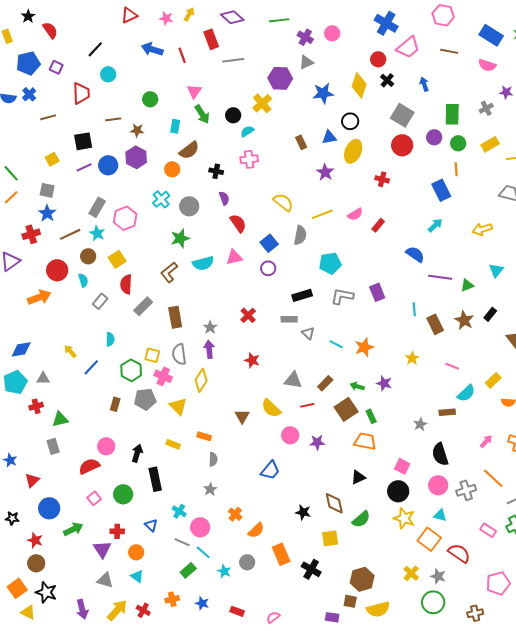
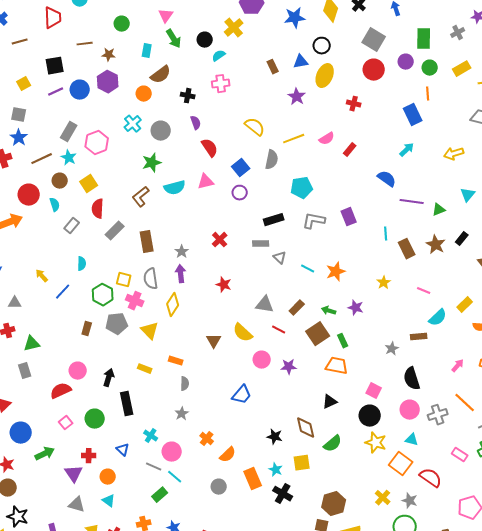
red line: (307, 405) -> (279, 330), turned 40
cyan star: (224, 571) -> (276, 470), moved

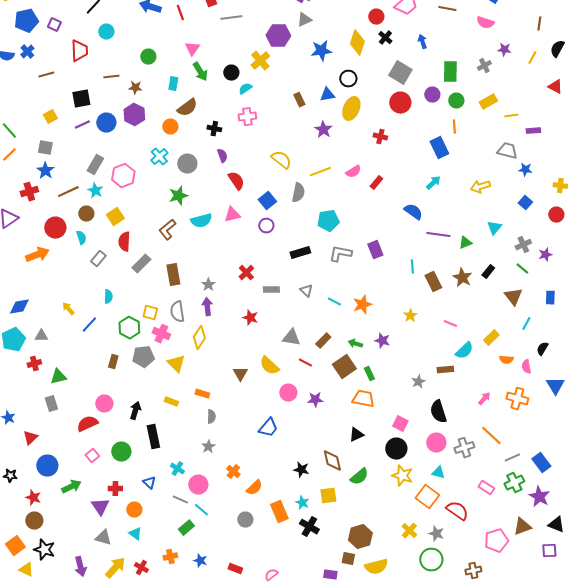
gray rectangle: (261, 244) -> (271, 290), moved

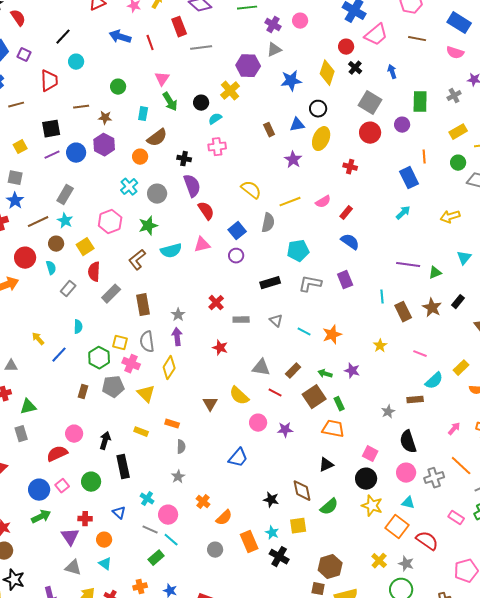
green circle: (456, 101) -> (458, 163), moved
purple semicircle: (222, 156) -> (192, 186), size x1.6
pink hexagon: (123, 176) -> (110, 222), moved
blue semicircle: (413, 212) -> (350, 242), moved
blue circle: (47, 466) -> (39, 490), moved

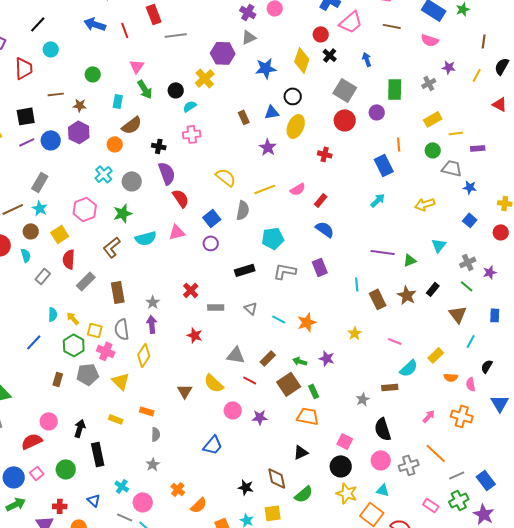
yellow arrow: (38, 339) -> (73, 318), moved

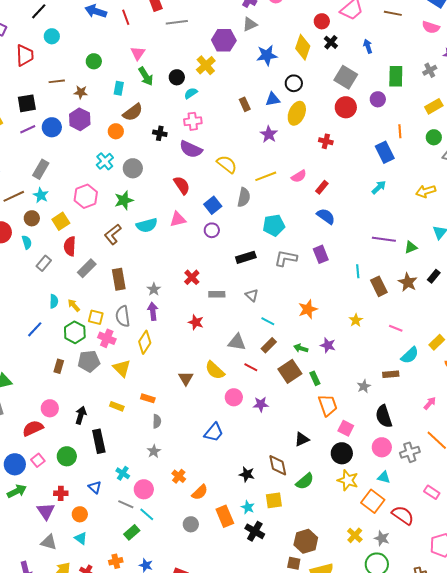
purple semicircle: (167, 173) -> (191, 149), moved, turned 135
cyan line: (279, 319) -> (268, 321), moved
orange trapezoid: (308, 416) -> (328, 405), moved, turned 60

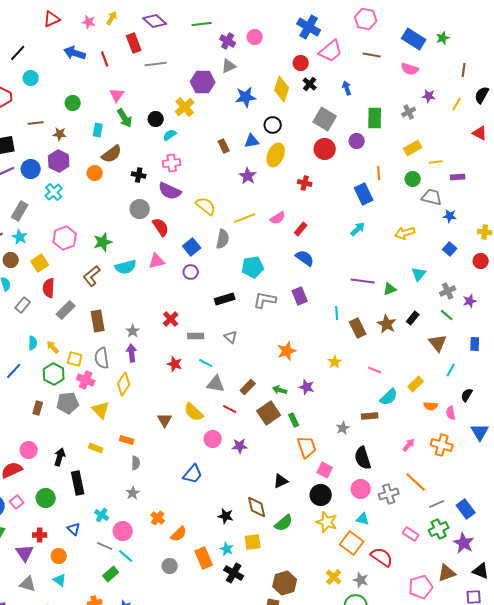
cyan cross: (105, 161) -> (54, 192), moved
gray circle: (133, 168) -> (140, 209), moved
cyan line: (268, 321) -> (206, 363), moved

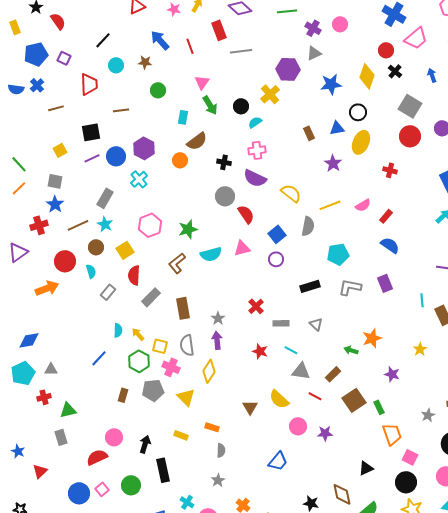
blue arrow: (75, 53) -> (160, 40), turned 30
brown star: (60, 134) -> (145, 62), moved
green arrow: (280, 390) -> (351, 350), moved

